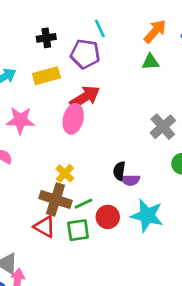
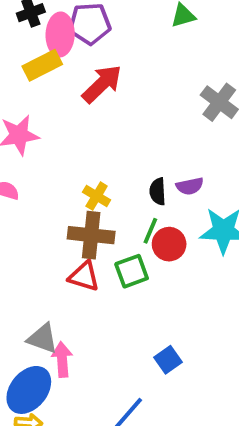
pink ellipse: (73, 119) -> (60, 35), moved
black semicircle: (119, 171) -> (158, 191), moved
green line: (83, 204) -> (150, 231), moved, turned -30

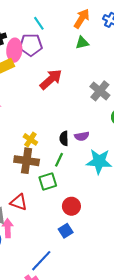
red arrow: (102, 84) -> (51, 79), moved
red circle: (169, 244) -> (71, 206), moved
red triangle: (84, 276) -> (19, 202), moved

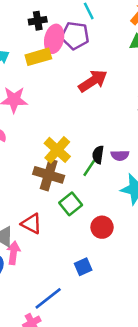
yellow cross: (30, 139) -> (57, 150), size x1.5
green line: (59, 160) -> (89, 168), moved
green square: (48, 181) -> (71, 204), turned -30
red circle: (71, 206) -> (102, 227), moved

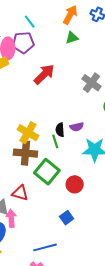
green line: (89, 168) -> (55, 141), turned -40
green square: (71, 204) -> (47, 172), size x1.4
blue line: (48, 298) -> (45, 247), turned 35

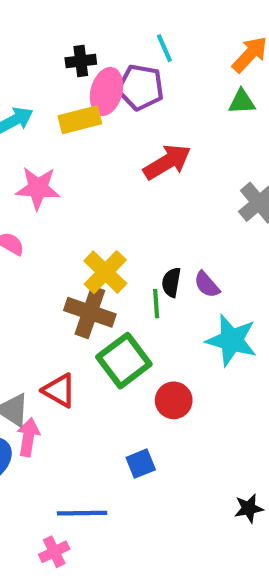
purple semicircle: (77, 127) -> (207, 285), turned 48

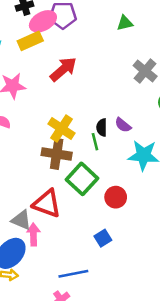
pink ellipse: (106, 91) -> (43, 21), turned 56
green triangle: (242, 102) -> (125, 23), moved
red arrow: (167, 162) -> (63, 69), moved
red triangle: (59, 390) -> (47, 204), size x1.4

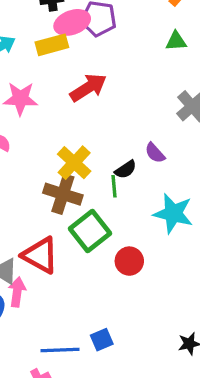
purple semicircle: (123, 125) -> (155, 153), moved
black semicircle: (102, 127) -> (126, 170), turned -132
blue square: (103, 238) -> (102, 340), moved

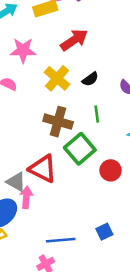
yellow cross: (74, 163) -> (57, 78), moved
black semicircle: (126, 170) -> (90, 79), moved
blue square: (102, 340) -> (104, 232), moved

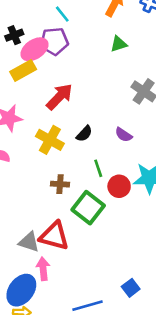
brown cross: (58, 122) -> (60, 184), size x0.6
red circle: (111, 170) -> (119, 186), moved
gray triangle: (16, 182) -> (29, 242), moved

